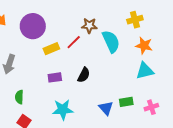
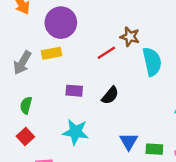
yellow rectangle: (51, 49) -> (52, 53), moved
green rectangle: (126, 102) -> (154, 149), moved

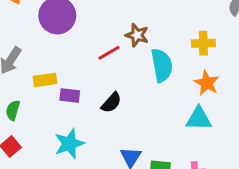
yellow rectangle: (52, 53) -> (45, 80), moved
cyan star: (76, 132) -> (69, 144), turned -30

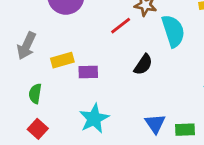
black semicircle: (111, 103) -> (143, 65), moved

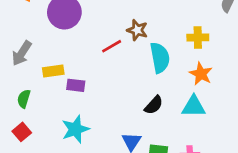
black semicircle: (143, 65) -> (154, 105), moved

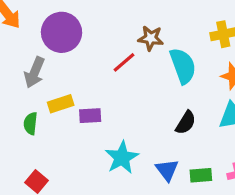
gray arrow: (22, 53) -> (34, 72), moved
green semicircle: (24, 99) -> (31, 123), moved
cyan star: (75, 129) -> (122, 158), moved

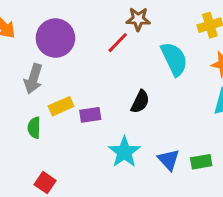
brown star: (151, 38) -> (138, 19), moved
red line: (124, 62) -> (118, 43), moved
black semicircle: (186, 123) -> (140, 102), moved

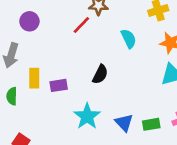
purple circle: (55, 38) -> (29, 21), size x0.6
cyan semicircle: (174, 59) -> (129, 39), size x0.7
yellow rectangle: (61, 106) -> (34, 78), turned -66

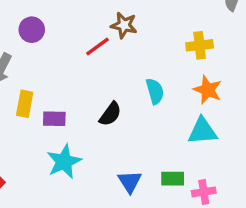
cyan semicircle: (129, 39) -> (155, 91), moved
cyan star: (87, 116) -> (64, 162), moved
green rectangle: (151, 124) -> (173, 179), moved

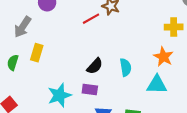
yellow cross: (200, 45) -> (174, 27), moved
cyan semicircle: (155, 91) -> (126, 67), moved
purple rectangle: (54, 119) -> (90, 90), moved

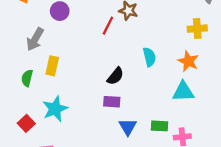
red line: (91, 19) -> (108, 26), turned -30
cyan semicircle: (126, 67) -> (149, 57), moved
cyan star: (59, 95) -> (55, 109), moved

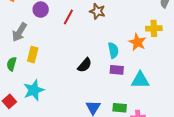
red line: (108, 26) -> (68, 17), moved
orange star: (188, 61) -> (137, 42), moved
purple rectangle: (112, 102) -> (117, 70), moved

